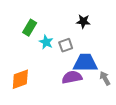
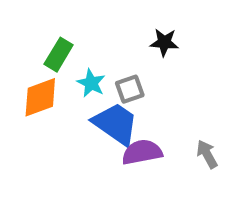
blue trapezoid: (85, 63) -> (116, 124), moved, turned 35
orange diamond: (20, 79) -> (40, 97), moved

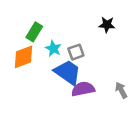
black star: (164, 42) -> (107, 25), moved

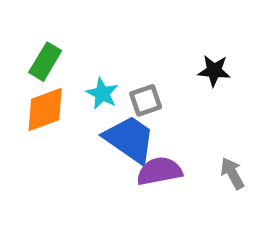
black star: (107, 25) -> (214, 71), moved
green rectangle: (34, 32) -> (45, 62), moved

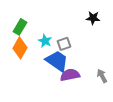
black star: (214, 71) -> (93, 18), moved
orange diamond: (45, 109) -> (20, 48), turned -40

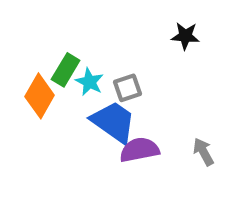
green rectangle: (20, 27) -> (66, 70), moved

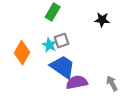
green rectangle: (66, 70) -> (53, 12), moved
gray square: (127, 88) -> (61, 41), moved

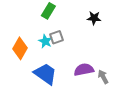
blue trapezoid: (63, 67) -> (45, 74), moved
purple semicircle: (77, 82) -> (84, 70), moved

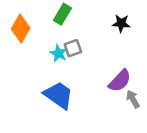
orange diamond: (20, 48) -> (21, 29), moved
purple semicircle: (84, 70) -> (120, 81), moved, turned 144

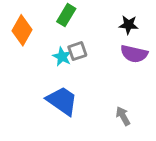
purple semicircle: (120, 81) -> (134, 54), moved, turned 60
gray arrow: (133, 99) -> (123, 116), moved

